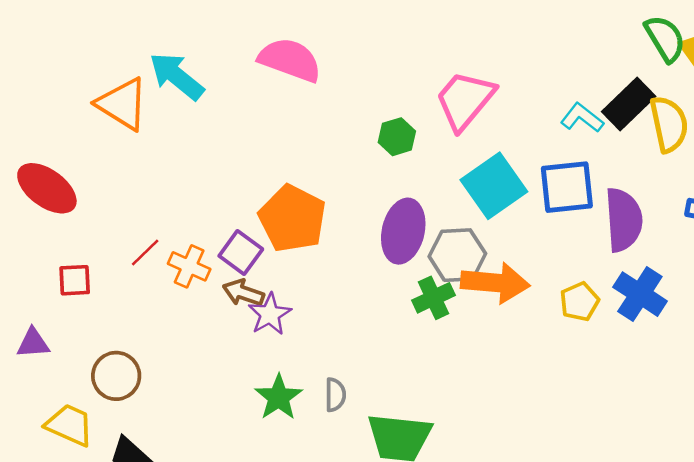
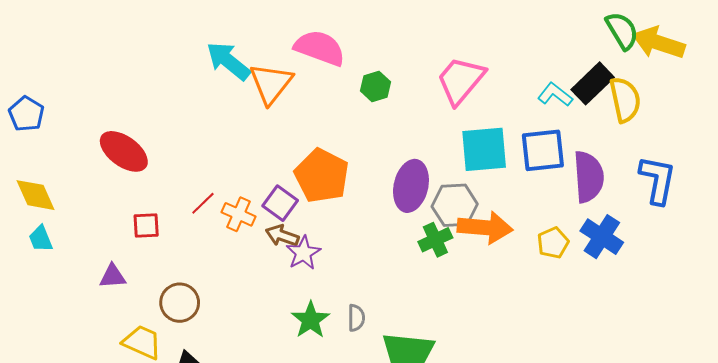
orange triangle: (122, 104) -> (271, 83), moved, turned 36
green hexagon: (397, 137) -> (375, 86), moved
cyan square: (494, 186) -> (484, 149), turned 30

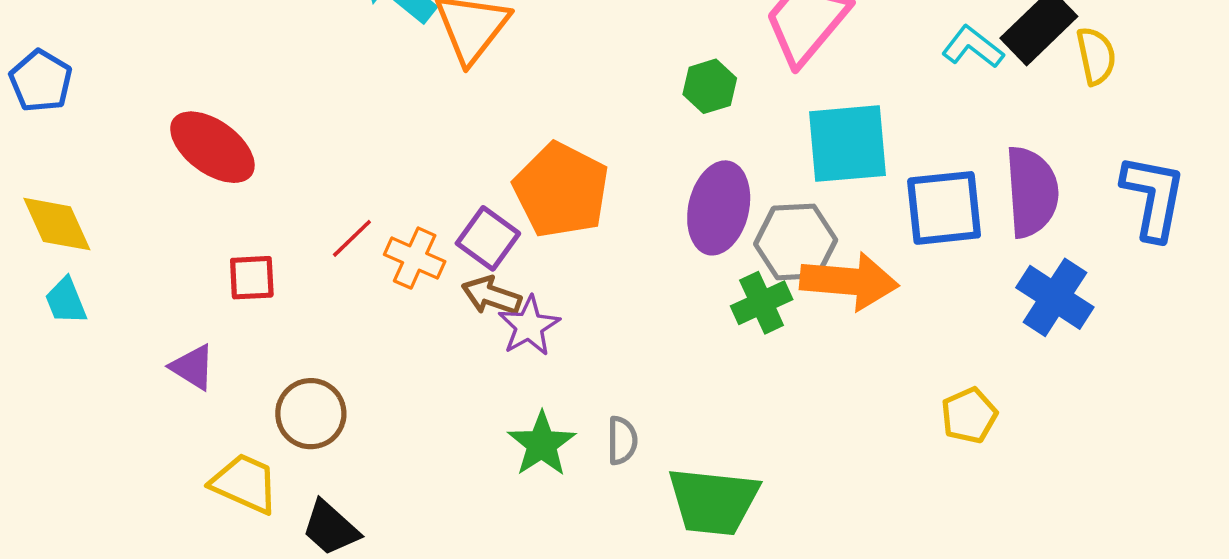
green hexagon: (375, 86) -> (710, 86), moved
yellow semicircle: (625, 100) -> (1096, 56), size x0.7
blue square: (543, 150) -> (944, 208), moved
yellow pentagon: (553, 243) -> (969, 415), moved
purple triangle: (113, 276) -> (193, 367), turned 36

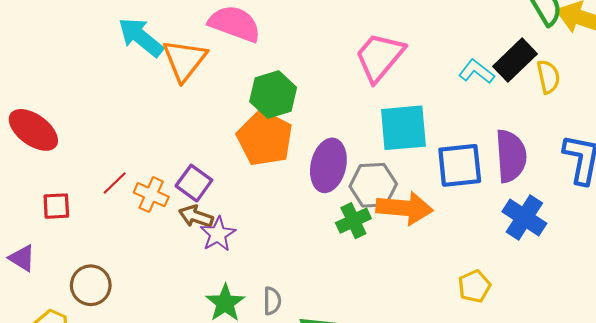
green hexagon: (710, 86) -> (273, 94), moved, size x1.5
orange pentagon: (561, 190) -> (265, 138), moved

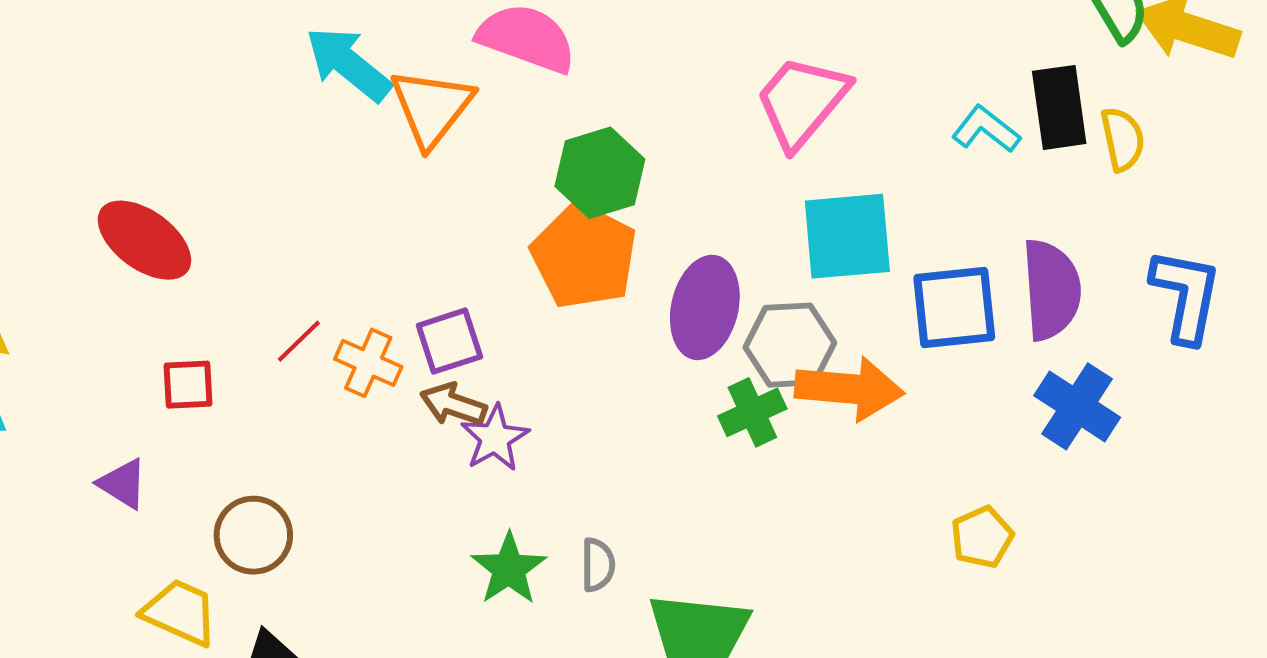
black rectangle: (515, 60) -> (1059, 107), turned -54
purple square: (194, 183) -> (449, 341), turned 36

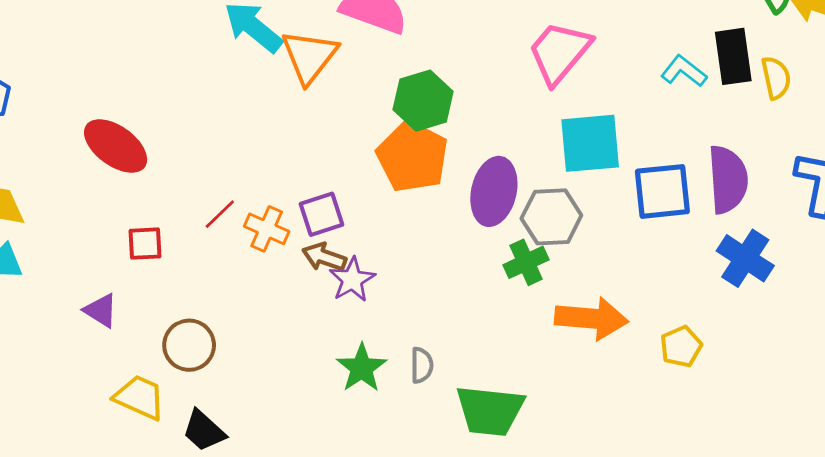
orange arrow: (849, 389) -> (591, 318), moved

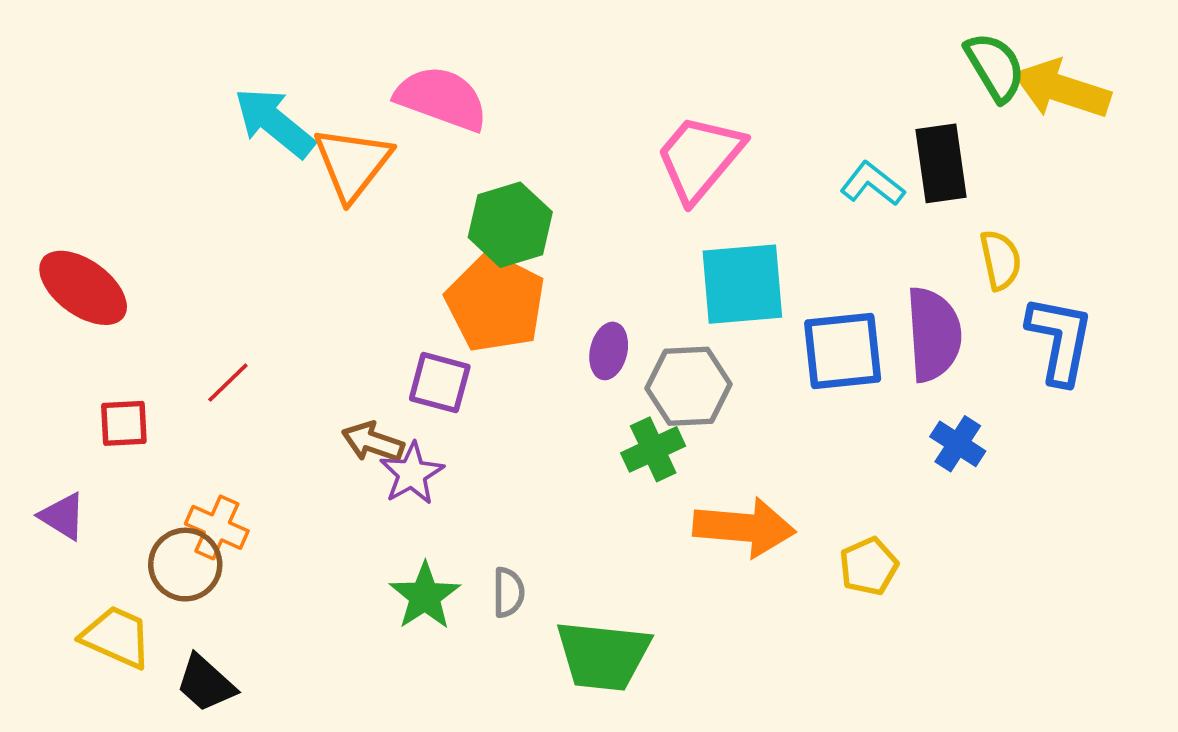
yellow semicircle: (776, 78) -> (1000, 260), moved
purple ellipse: (494, 191) -> (609, 351), size x0.6
purple square: (321, 214) -> (440, 383), moved, turned 33
orange cross: (267, 229) -> (217, 527), moved
blue cross: (745, 258) -> (958, 444), size x0.7

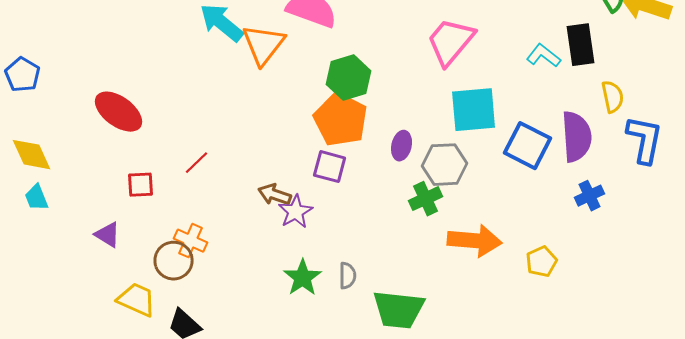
blue square: (843, 351) -> (528, 146), turned 33
purple square: (440, 383) -> (330, 167), moved
blue cross: (958, 444) -> (590, 196), turned 32

